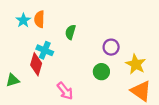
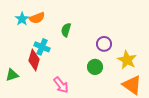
orange semicircle: (39, 19) -> (37, 18), turned -112

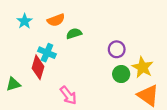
orange semicircle: (37, 18) -> (56, 20), moved
green semicircle: (66, 30) -> (74, 34), turned 56
green circle: (95, 67) -> (121, 74), moved

